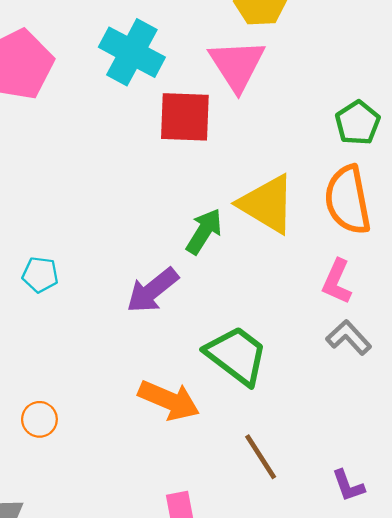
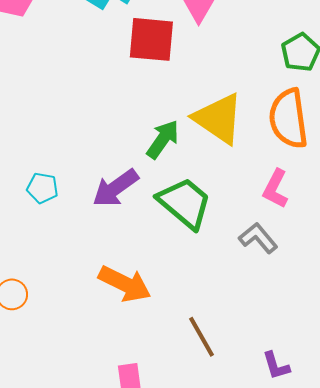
cyan pentagon: (40, 275) -> (42, 188), moved
gray L-shape: (349, 337) -> (258, 238), moved
green trapezoid: (237, 355) -> (185, 203), moved

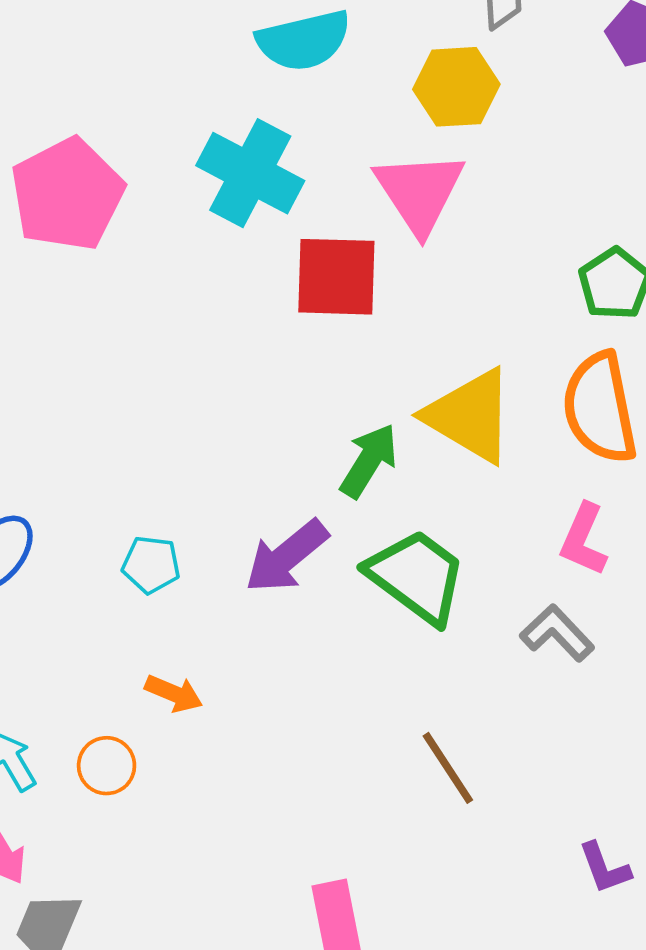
orange arrow: (125, 284) -> (174, 693), moved, size x0.6
brown line: (202, 337) -> (448, 768), moved

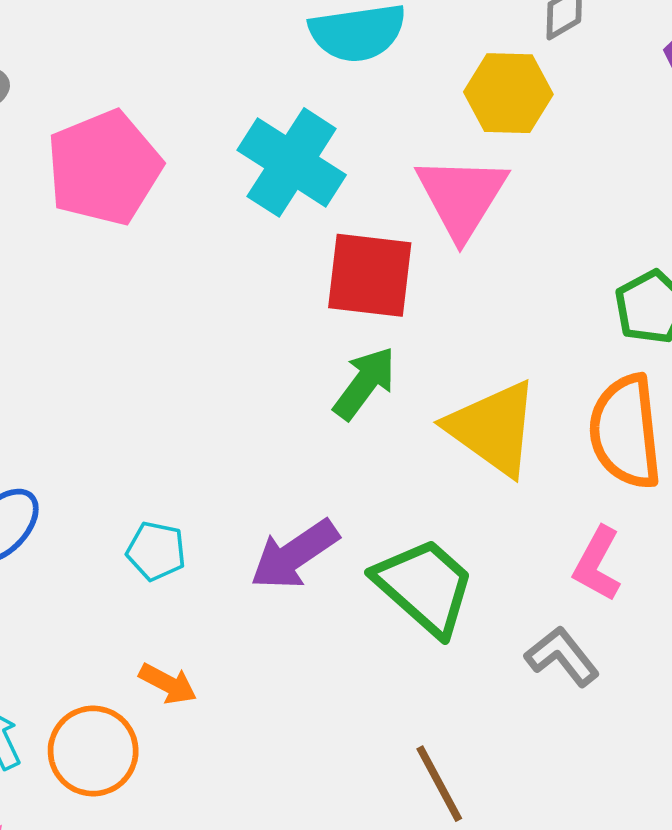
green arrow: (369, 461) -> (365, 383), moved
orange circle: (107, 766) -> (93, 751), size x1.5

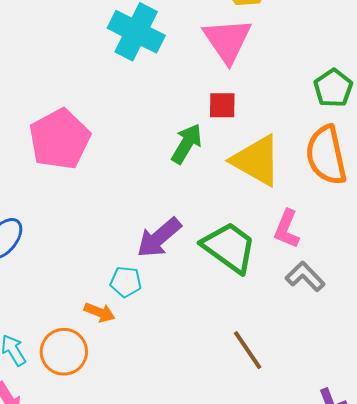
pink pentagon: (104, 168) -> (60, 139), moved
red square: (370, 275) -> (222, 105), moved, size x0.6
cyan pentagon: (156, 551) -> (126, 282), moved
pink L-shape: (597, 564) -> (287, 229), moved

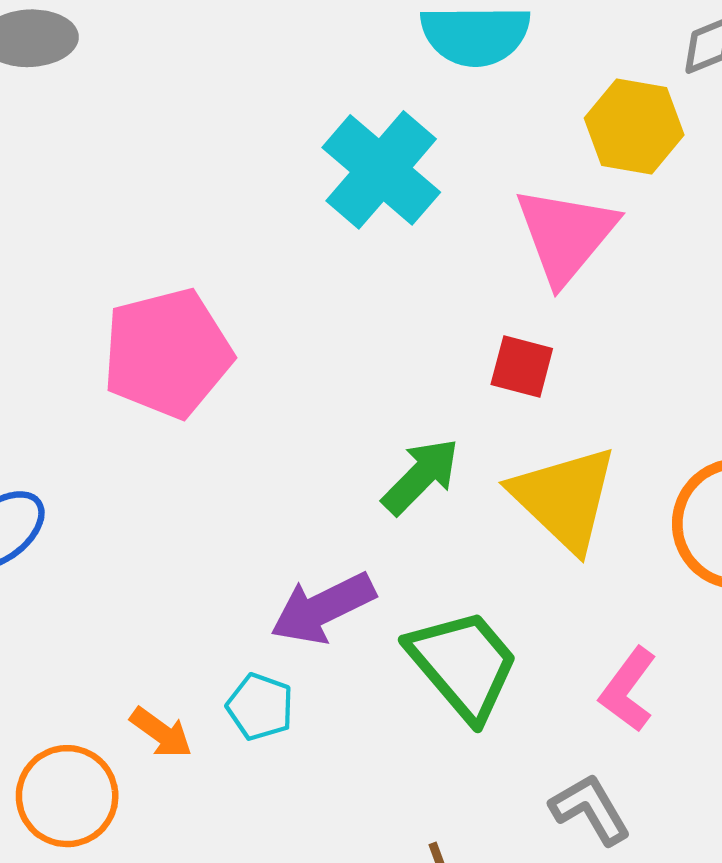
green arrow: (187, 144) -> (421, 476), moved
pink L-shape: (287, 229) -> (628, 690), moved
gray L-shape: (305, 277) -> (590, 809), moved
cyan pentagon: (126, 282) -> (260, 707), moved

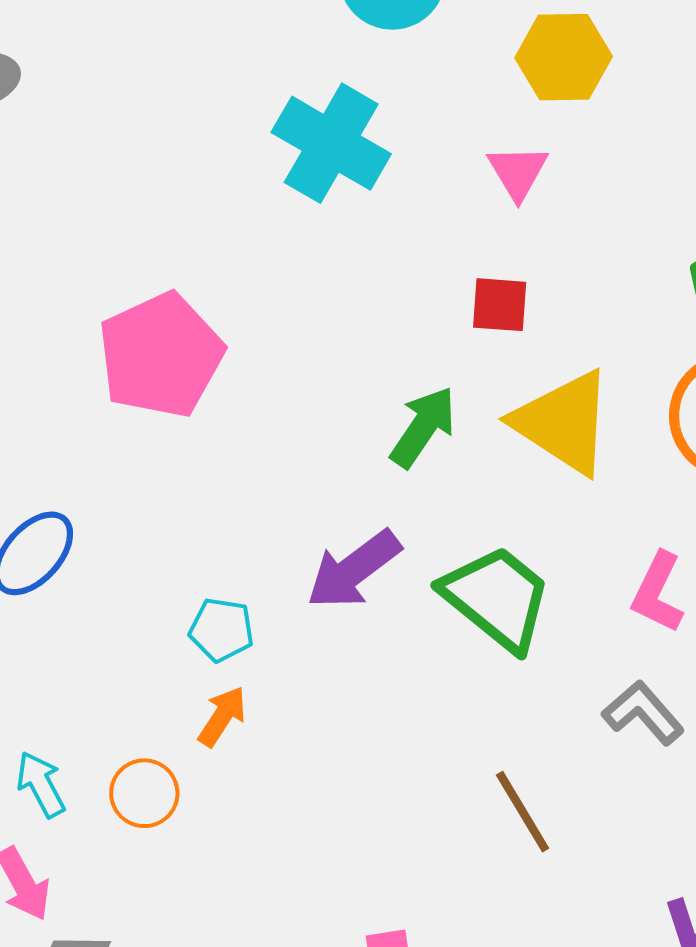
pink triangle: (566, 235) -> (518, 172), size x0.6
cyan pentagon: (260, 707) -> (221, 630), moved
orange arrow: (161, 733) -> (222, 716), turned -82
orange circle: (67, 796) -> (144, 793), size x0.7

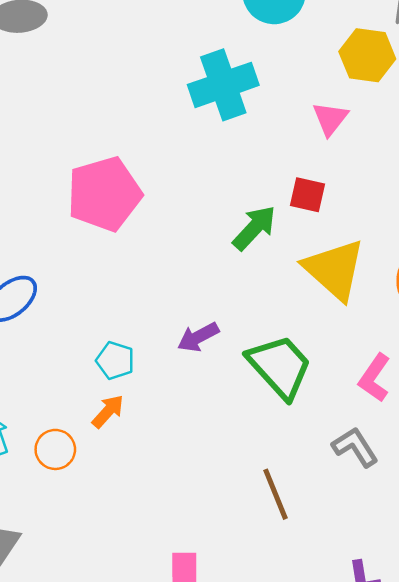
cyan cross: (331, 143) -> (223, 85), turned 32
green arrow: (423, 427) -> (254, 228), moved
purple arrow: (354, 570) -> (198, 337), size x0.7

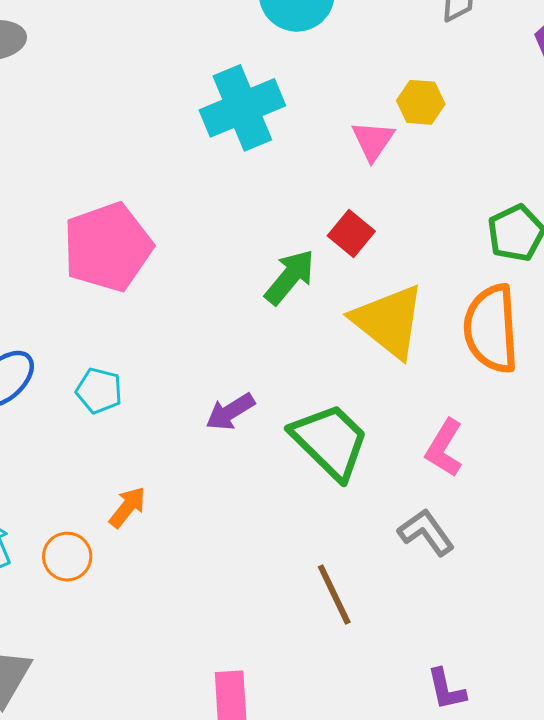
yellow hexagon: (367, 55) -> (421, 102), moved, size x0.7
red square: (308, 195) -> (351, 234), turned 30
cyan pentagon: (115, 360) -> (99, 391), moved

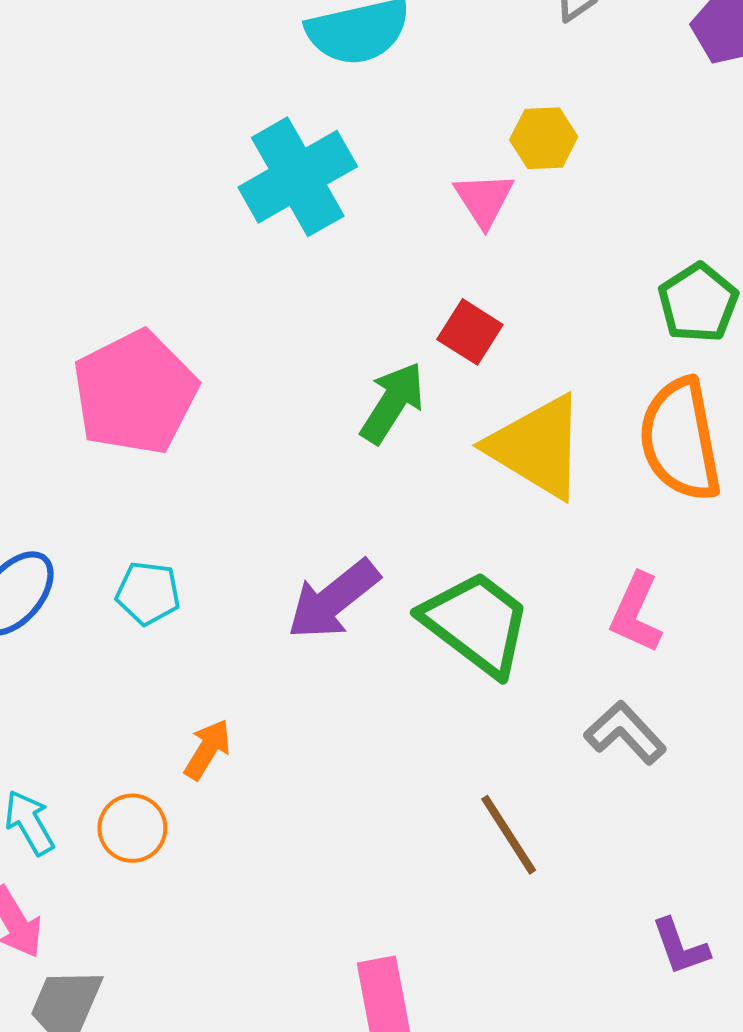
purple arrow: (230, 412) -> (333, 600), size x1.4

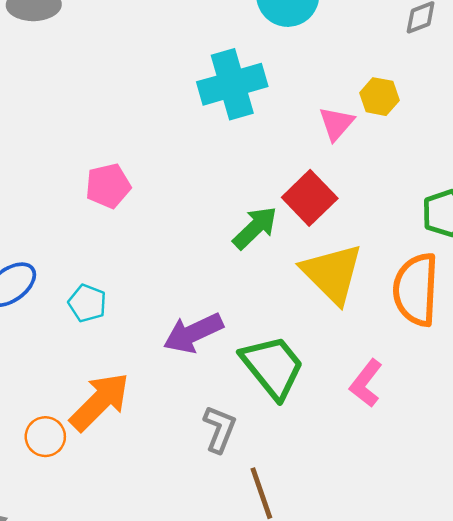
red square: (470, 332) -> (310, 198), size x1.4
pink pentagon: (135, 393) -> (108, 186), size x0.6
gray L-shape: (625, 733) -> (220, 429), moved, turned 51
orange arrow: (207, 749) -> (100, 402), size x1.8

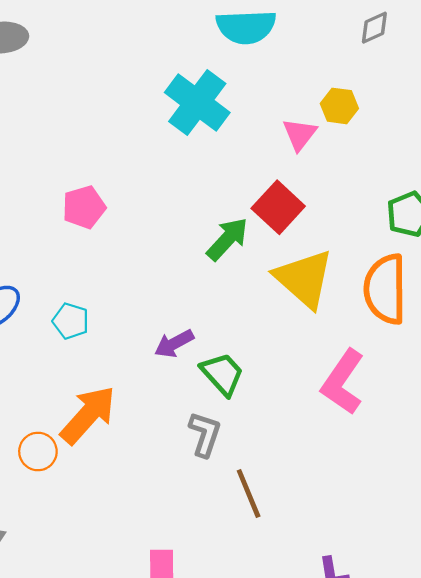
cyan cross: (232, 84) -> (197, 102), turned -34
purple arrow: (193, 333) -> (174, 344), size x0.7
green trapezoid: (273, 367) -> (222, 374), moved, size x0.7
pink L-shape: (366, 383) -> (343, 382), size x1.4

